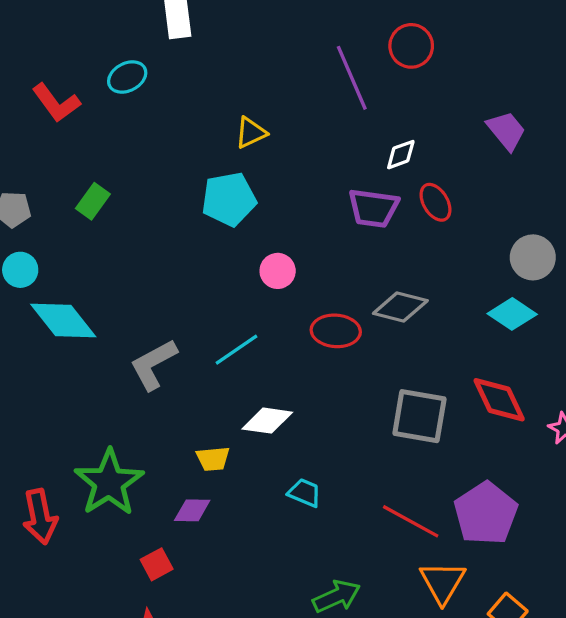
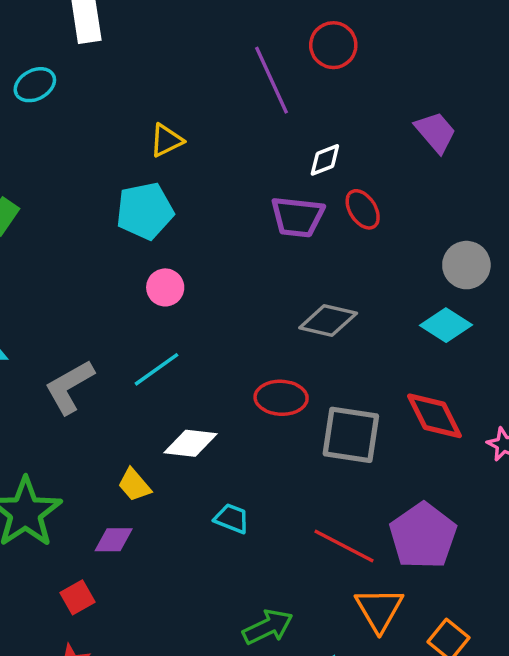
pink circle: (278, 271) -> (165, 287), moved
red ellipse: (336, 331) -> (281, 398), moved
yellow trapezoid: (213, 459) -> (134, 485), turned 56

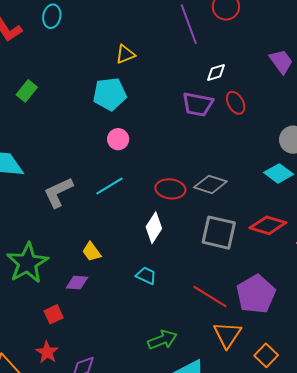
cyan ellipse: (35, 85) -> (52, 16), turned -55
gray diamond: (328, 320) -> (210, 184), moved
red ellipse: (281, 398) -> (170, 189), moved
red diamond: (434, 416) -> (268, 225), turned -51
white diamond: (191, 443) -> (154, 228), moved, turned -68

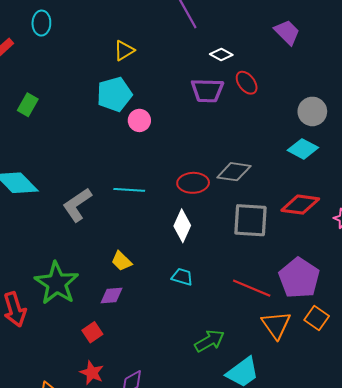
white diamond: (216, 73) -> (221, 54), turned 55
pink circle: (118, 139) -> (139, 120), moved
cyan line: (109, 186) -> (129, 190), turned 44
orange square: (266, 355) -> (317, 318), moved

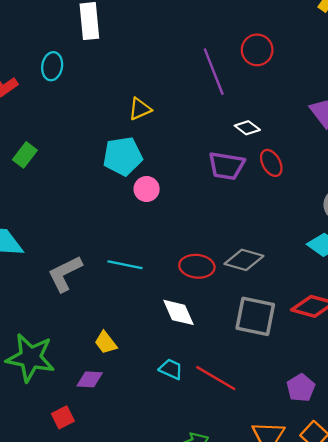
white diamond: (182, 226) -> (179, 312), turned -56
purple pentagon: (299, 278) -> (301, 388), size x0.6
green star: (57, 283) -> (30, 358), turned -30
red line: (252, 288) -> (216, 378), moved

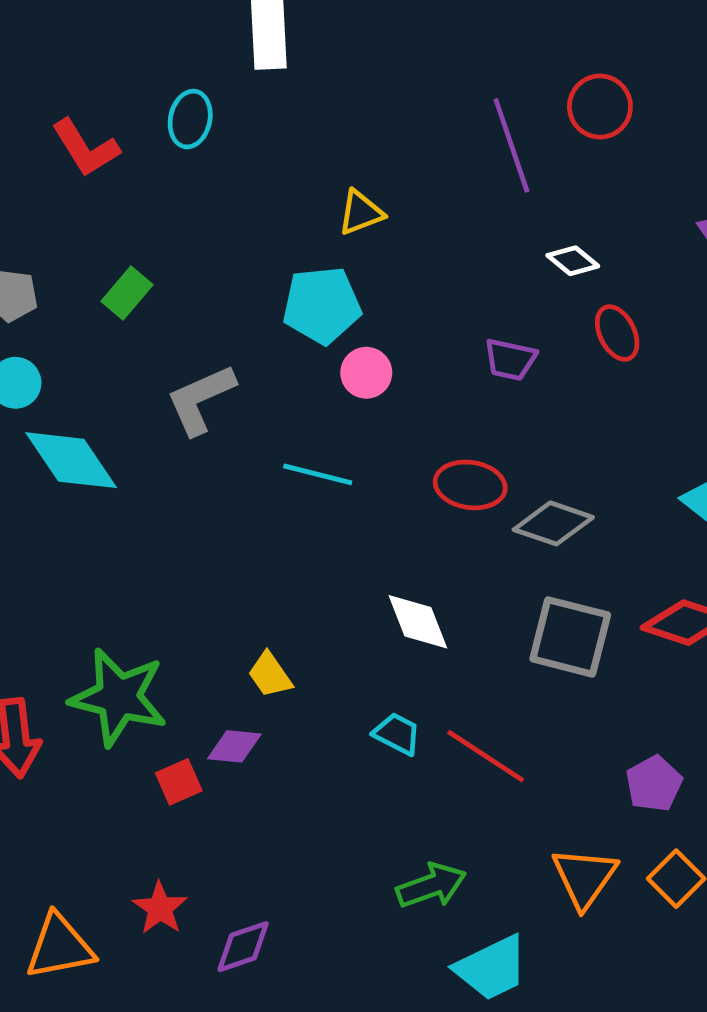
purple trapezoid: (226, 166) -> (510, 359), moved, size x0.7
cyan line: (125, 265) -> (318, 474), moved
red ellipse: (197, 266) -> (470, 485), moved
gray L-shape: (65, 274) -> (201, 399), moved
red square: (63, 417) -> (179, 782), moved

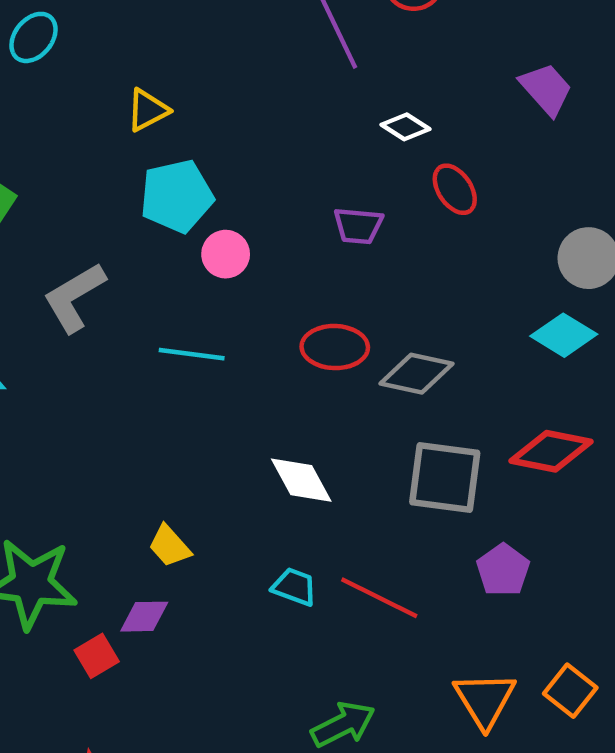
cyan ellipse: (190, 119) -> (34, 37), turned 33
yellow triangle: (361, 213) -> (148, 110), moved
purple pentagon: (654, 784) -> (503, 570), moved

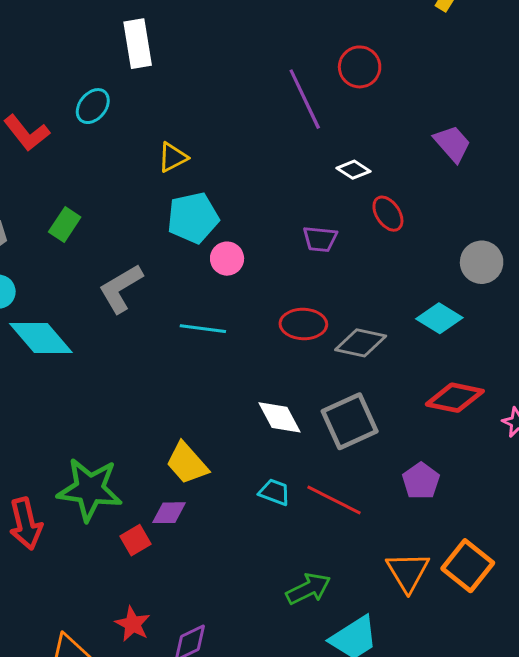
cyan diamond: (564, 335) -> (439, 318), moved
gray square: (445, 477) -> (350, 421), moved, turned -32
yellow trapezoid: (169, 546) -> (187, 463), size x1.4
orange square: (570, 691) -> (468, 566), size x1.4

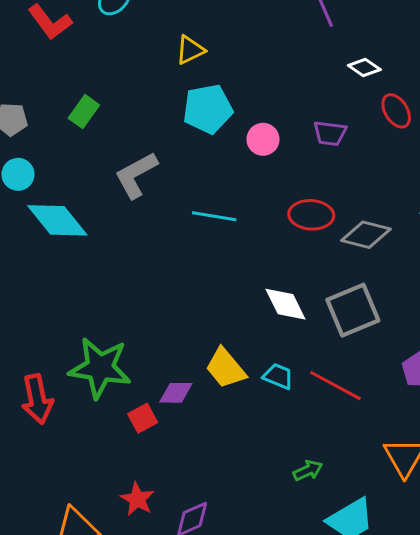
pink circle: (227, 259) -> (263, 139), moved
yellow trapezoid: (187, 463) -> (226, 368), moved
green arrow: (308, 589) -> (308, 470), size x0.7

